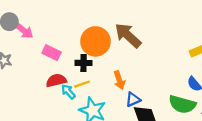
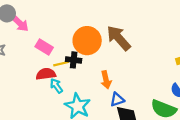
yellow line: (82, 84) -> (61, 64), moved

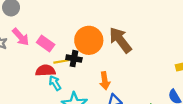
pink arrow: (20, 23) -> (21, 37), moved

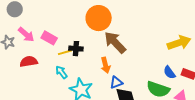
orange circle: (89, 40) -> (99, 18), moved
brown arrow: (120, 40) -> (115, 42), moved
red semicircle: (45, 71) -> (29, 62), moved

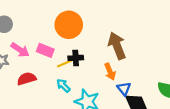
orange circle: (99, 18) -> (69, 25), moved
brown arrow: (115, 42) -> (117, 46), turned 30
blue triangle: (116, 82) -> (124, 89), turned -40

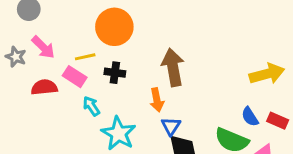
pink rectangle: (45, 50) -> (75, 77), moved
yellow line: (64, 64) -> (85, 57), moved

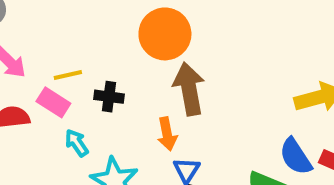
orange circle: (114, 27) -> (165, 34), moved
blue semicircle: (250, 117) -> (296, 157), size x1.4

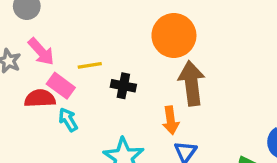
pink rectangle: (53, 102) -> (61, 86), moved
cyan arrow: (77, 143) -> (68, 120), moved

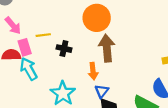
pink rectangle: (61, 86) -> (25, 47), turned 35
cyan arrow: (68, 120) -> (29, 69), size x1.5

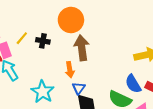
yellow line: (43, 35) -> (22, 38), turned -40
black cross: (64, 49) -> (43, 41), moved

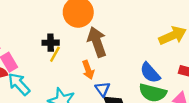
yellow line: (22, 38) -> (55, 54), moved
blue semicircle: (133, 84) -> (150, 73), moved

